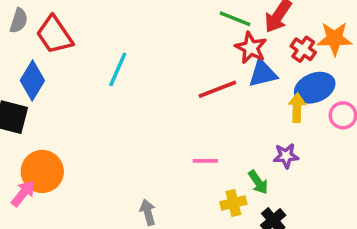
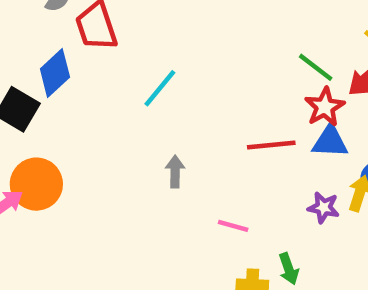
purple star: (286, 156) -> (324, 207), moved
gray arrow: (148, 212) -> (175, 171), moved

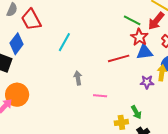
pink line: (233, 226) -> (100, 96), moved

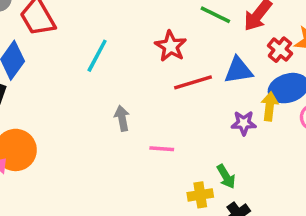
red star: (139, 37) -> (171, 46), moved

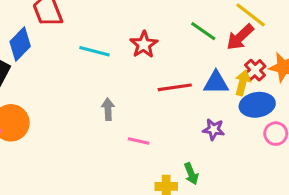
red star: (171, 46) -> (144, 45), moved
cyan line: (97, 56) -> (94, 51), turned 68
yellow arrow: (270, 106) -> (243, 83), moved

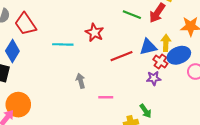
red cross: (255, 70) -> (160, 62), moved

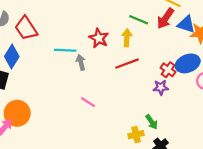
yellow arrow: (166, 43) -> (127, 38), moved
blue triangle: (148, 47) -> (186, 24), moved, turned 30
gray arrow: (81, 81) -> (81, 62), moved
pink line: (106, 97) -> (88, 102), moved, turned 32

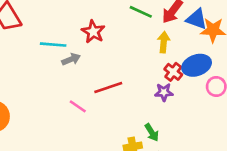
yellow arrow: (127, 38) -> (164, 42), moved
gray arrow: (81, 62) -> (71, 59), turned 80
red line: (127, 64) -> (108, 87), moved

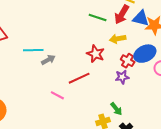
red star: (93, 32) -> (96, 54), moved
yellow arrow: (164, 42) -> (118, 39), turned -98

